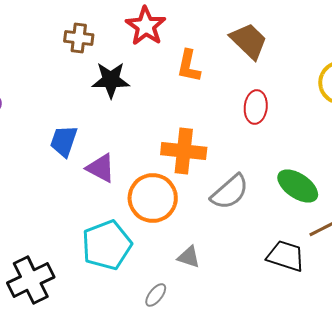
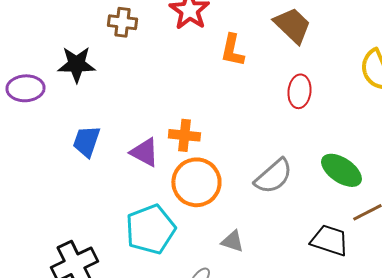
black star: (111, 80) -> (76, 64), moved
blue trapezoid: (64, 141) -> (86, 141), moved
orange cross: (184, 151) -> (184, 135), moved, size x0.7

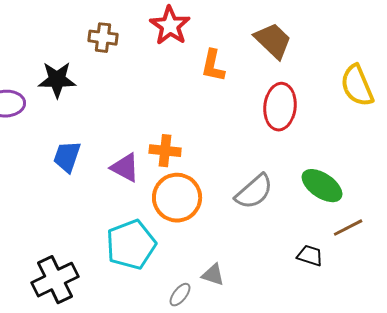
red ellipse: (299, 91) -> (280, 107), size x1.4
black trapezoid: (329, 240) -> (310, 256), size x0.7
gray triangle: (232, 241) -> (213, 275), moved

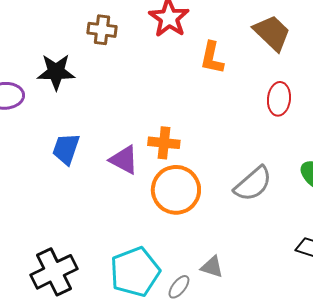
red ellipse: (280, 107) -> (279, 99), size x0.7
cyan pentagon: (131, 245) -> (135, 272), moved

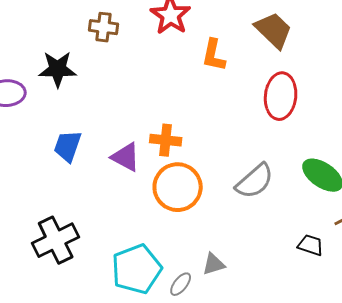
red ellipse: (279, 99) -> (281, 96), size x1.4
gray triangle: (212, 267) -> (214, 264), turned -35
black cross: (54, 272) -> (56, 240), moved

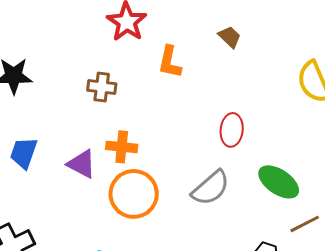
brown cross: (104, 27) -> (102, 87), moved
brown trapezoid: (274, 30) -> (230, 37), size x0.6
red ellipse: (281, 96) -> (232, 130), moved, size x0.7

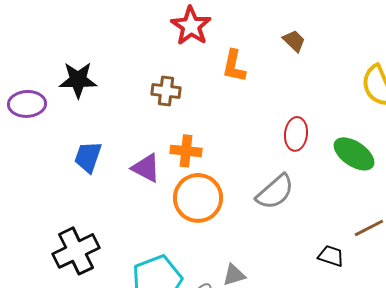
green ellipse: (279, 182) -> (354, 154), moved

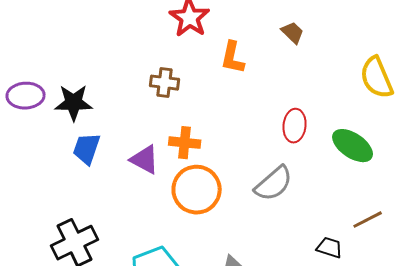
black star: (78, 80) -> (74, 103), moved

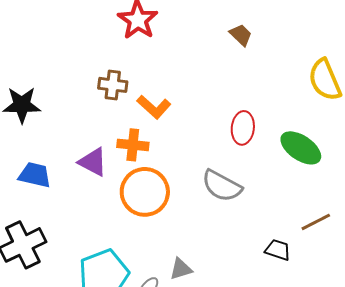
orange L-shape: (233, 58) -> (154, 107), moved, turned -60
blue trapezoid: (87, 149) -> (35, 175), moved, turned 84
gray semicircle: (274, 184) -> (222, 186), turned 69

